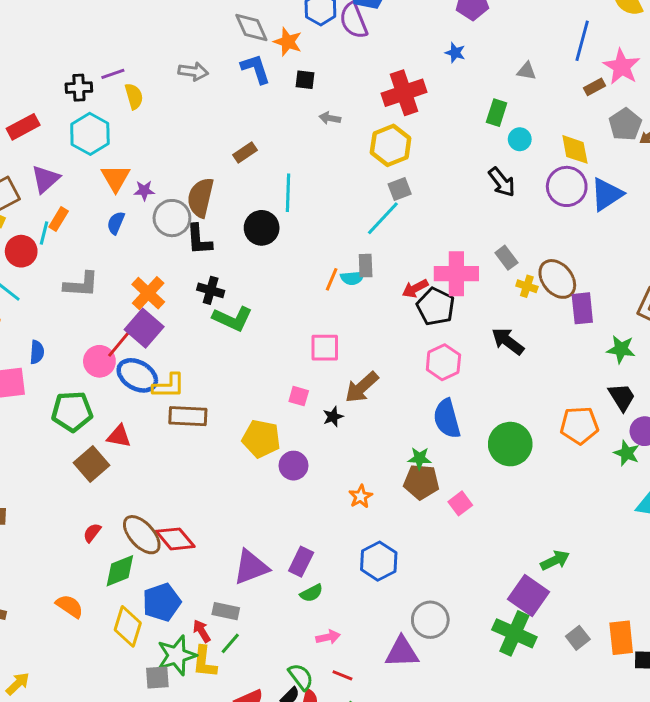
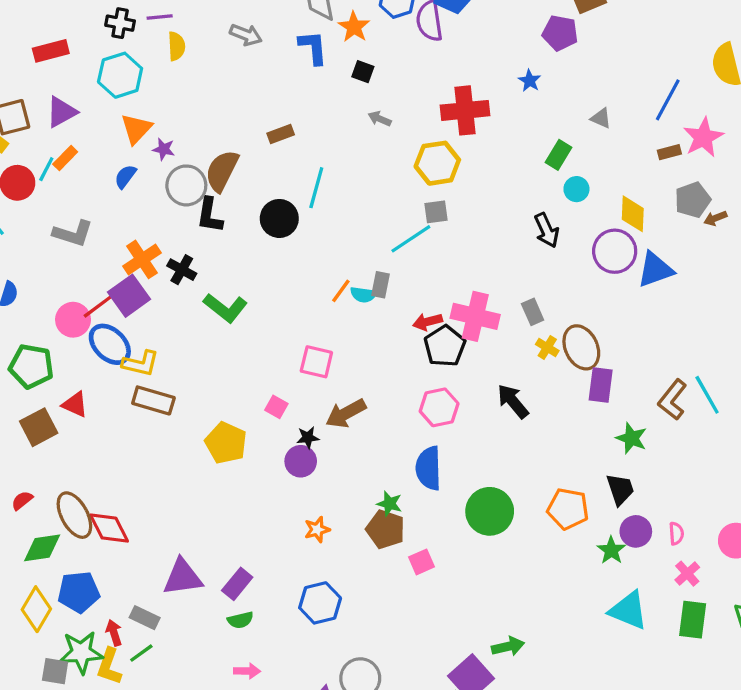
black cross: (211, 290) -> (182, 270), moved
purple circle: (293, 466) -> (301, 461), moved

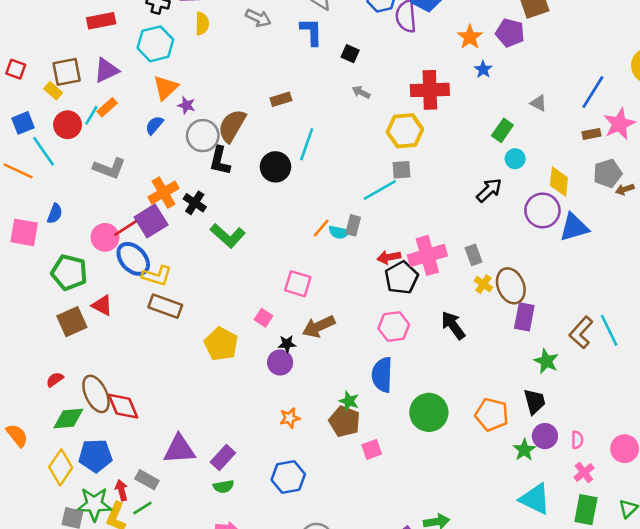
orange star: (354, 27) -> (470, 37), moved
black arrow: (547, 230) -> (489, 190), turned -112
pink cross: (475, 316) -> (427, 255), turned -33

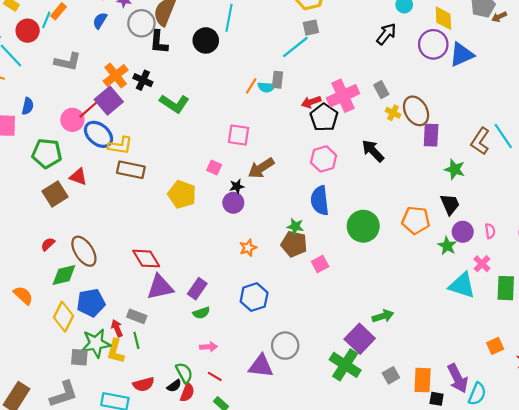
red diamond: (123, 406) -> (146, 259), moved
pink cross: (584, 473) -> (482, 264), moved
green line: (142, 508) -> (136, 340), turned -63

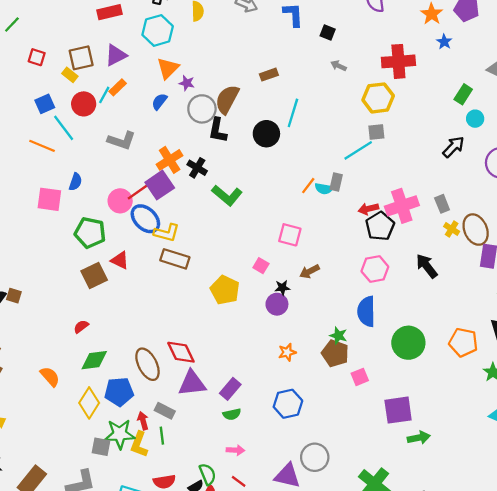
brown arrow: (261, 168) -> (309, 271), size x0.7
brown ellipse: (84, 251) -> (147, 364), moved
purple square: (360, 339) -> (398, 410), moved, turned 32

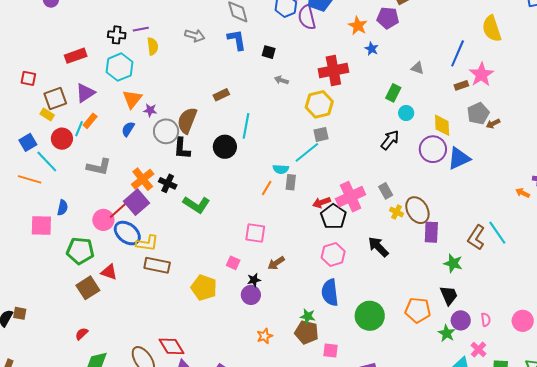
red square: (37, 57) -> (28, 78), moved
cyan semicircle: (324, 189) -> (281, 169), moved
pink square: (360, 377) -> (330, 350), turned 35

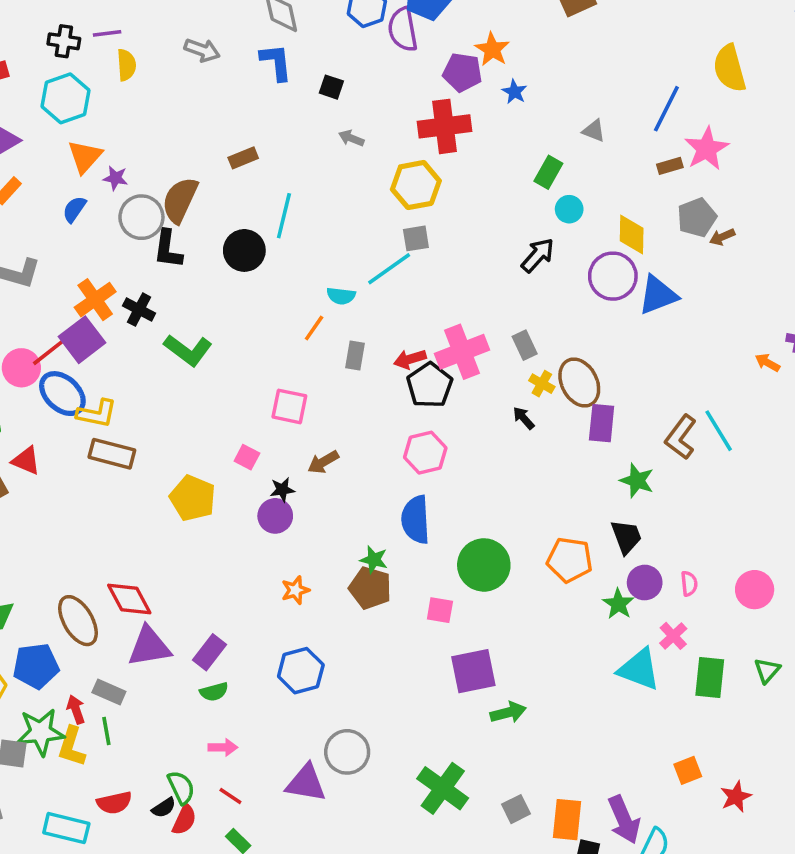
purple pentagon: (388, 18) -> (462, 72), moved
gray rectangle: (291, 182) -> (355, 356), moved
black arrow: (378, 247) -> (524, 418), moved, size x0.6
pink square: (330, 350) -> (440, 610), moved

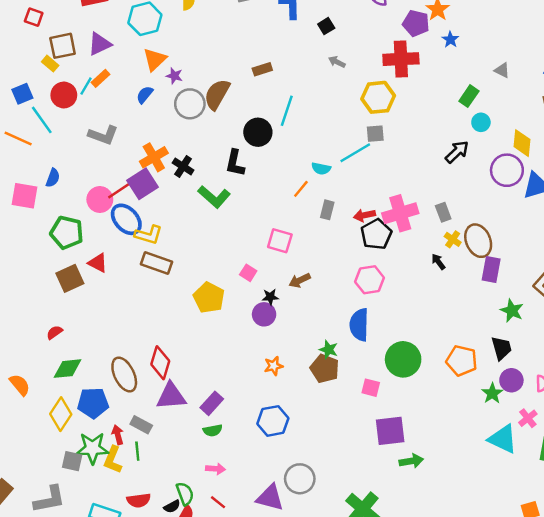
black square: (331, 87) -> (326, 26), turned 35
black L-shape: (168, 249) -> (235, 163), moved
red diamond: (129, 599) -> (160, 363), turned 40

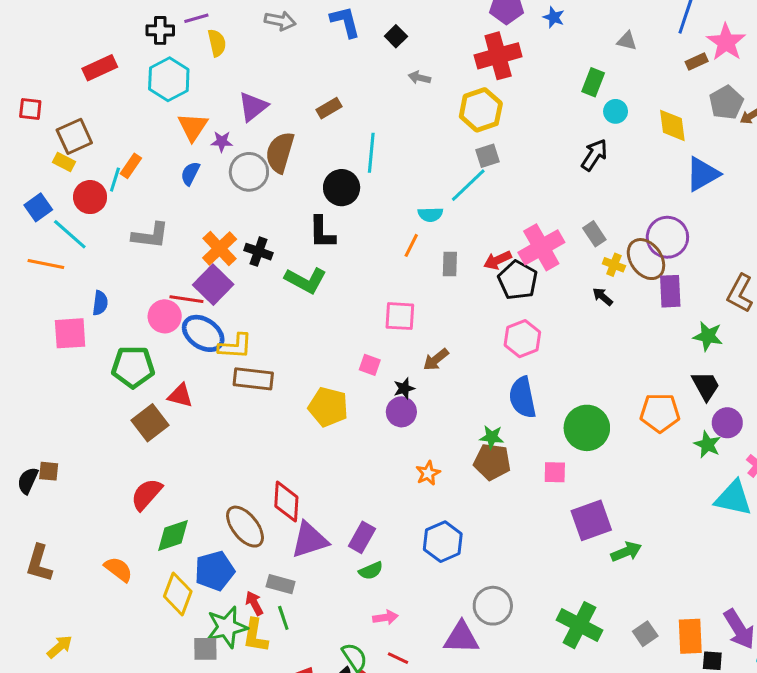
purple triangle: (100, 44) -> (253, 107), moved
purple circle: (507, 170) -> (667, 237), moved
red line: (120, 190) -> (186, 299), turned 55
red semicircle: (54, 332) -> (146, 494), size x1.6

